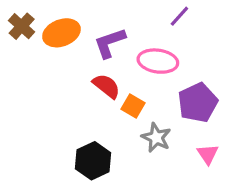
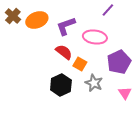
black hexagon: (93, 161) -> (61, 85), moved

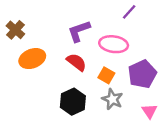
brown cross: (13, 16) -> (15, 30), moved
orange ellipse: (37, 20) -> (32, 59), moved
orange square: (80, 64) -> (106, 75), moved

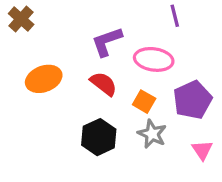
purple line: (129, 12) -> (175, 16), turned -56
brown cross: (15, 30) -> (21, 19), moved

